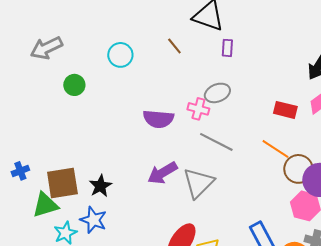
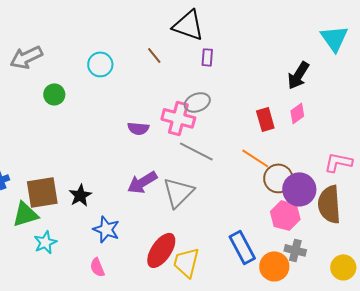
pink cross: (198, 109) -> (178, 118), size x1.5
red rectangle: (285, 110) -> (265, 119), turned 60
purple semicircle: (158, 119) -> (138, 128), size x0.7
blue star: (93, 220) -> (106, 229), moved

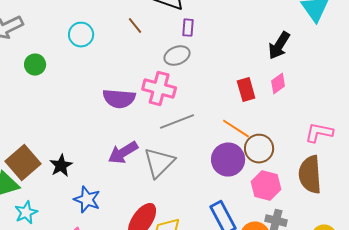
gray ellipse: (197, 102) -> (177, 56), moved
purple semicircle: (138, 128) -> (119, 99), size x1.5
gray line: (196, 151) -> (177, 122), turned -48
purple circle: (299, 189) -> (228, 160), moved
brown square: (42, 192) -> (23, 163), turned -32

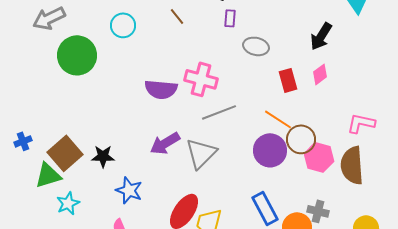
gray ellipse: (177, 56) -> (256, 46), moved, turned 35
green circle: (35, 65) -> (77, 55), size x1.8
black star: (61, 166) -> (103, 156), turned 30
pink hexagon: (266, 186) -> (319, 157), moved

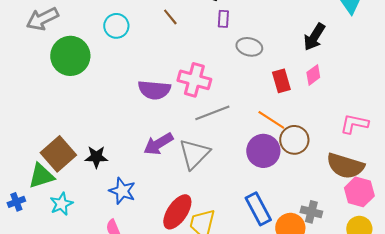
blue cross: (23, 141) -> (16, 202), moved
pink hexagon: (319, 157) -> (359, 192), moved
brown semicircle: (352, 165) -> (345, 166), turned -69

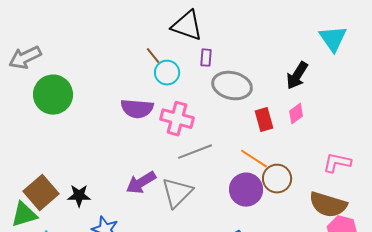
cyan circle: (116, 26) -> (167, 73), moved
gray ellipse: (249, 47) -> (232, 86), size x1.5
purple semicircle: (154, 90) -> (137, 109), moved

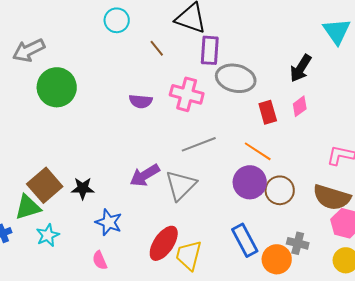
purple rectangle: (206, 58) -> (210, 50), size x1.6
cyan circle: (167, 73) -> (117, 20), moved
purple semicircle: (137, 109) -> (141, 101), size x0.7
pink cross: (177, 119) -> (187, 94), moved
brown circle: (277, 179) -> (280, 190), moved

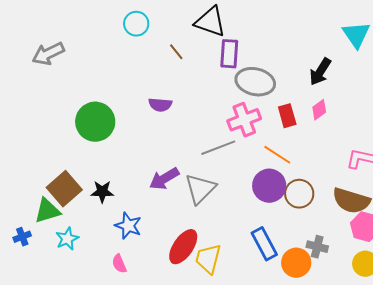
green circle: (57, 87) -> (95, 122), moved
pink cross: (187, 94) -> (244, 120), moved, turned -36

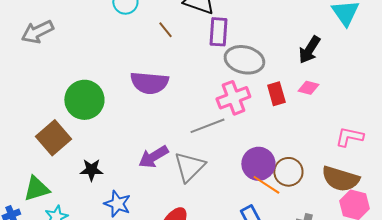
purple semicircle: (160, 105) -> (149, 83), size x1.6
pink diamond: (319, 110) -> (308, 88), turned 50
orange line: (277, 155) -> (266, 185), moved
brown square: (64, 189) -> (53, 138), moved

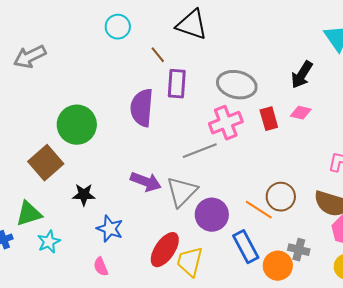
purple rectangle: (218, 32) -> (177, 84), moved
purple semicircle: (149, 83) -> (142, 108), turned 90
purple arrow: (153, 157) -> (146, 182), turned -128
purple circle: (258, 164) -> (212, 215), moved

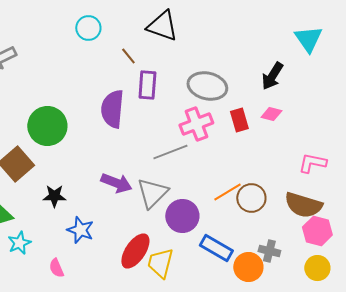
orange line: (259, 210) -> (227, 192), moved, turned -64
blue rectangle: (246, 247) -> (216, 248), turned -32
pink semicircle: (101, 267) -> (56, 268), moved

